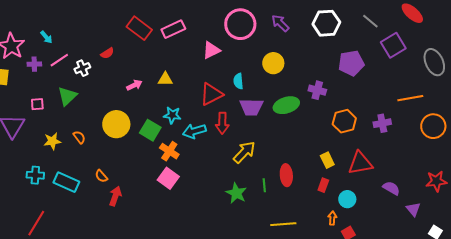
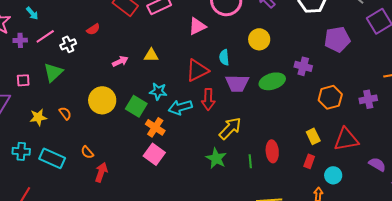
green star: (236, 193) -> (216, 158), moved

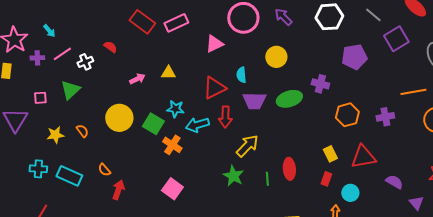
red semicircle: (93, 29) -> (110, 47), turned -112
pink square: (154, 154) -> (172, 189), moved

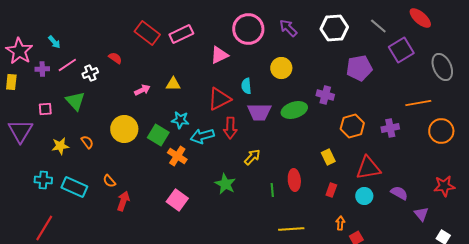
green triangle: (70, 90) -> (75, 101), turned -30
yellow arrow: (247, 146) -> (252, 157), size x0.7
yellow rectangle: (330, 154) -> (328, 157), moved
green star: (233, 176) -> (225, 184), moved
cyan circle: (350, 193) -> (364, 196), moved

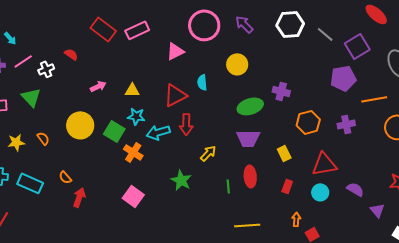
gray line: (378, 26) -> (325, 34), moved
purple pentagon: (359, 68) -> (343, 78), moved
yellow triangle: (173, 84) -> (132, 90), moved
purple trapezoid: (259, 112) -> (248, 138), moved

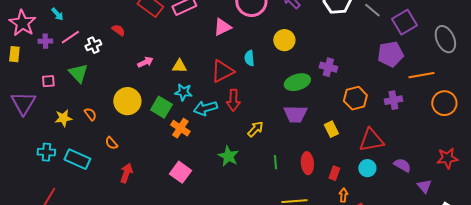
red ellipse: (250, 176) -> (307, 163), moved
orange semicircle: (65, 177) -> (111, 143), moved
red rectangle: (287, 186) -> (334, 173), moved

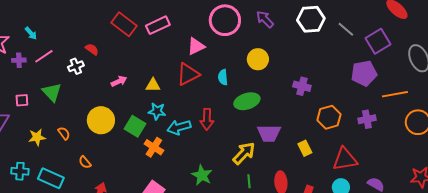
white cross: (93, 45) -> (76, 66), moved
red triangle: (222, 71) -> (188, 74), moved
green ellipse: (297, 82) -> (247, 101), moved
yellow arrow: (255, 129) -> (244, 153), moved, size x1.4

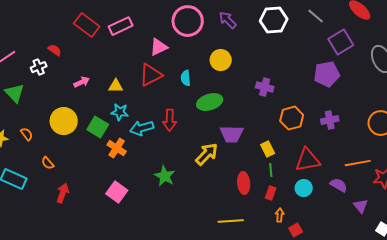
gray line: (346, 29) -> (316, 16), moved
orange line: (395, 94) -> (358, 163), moved
green line: (249, 181) -> (271, 170), moved

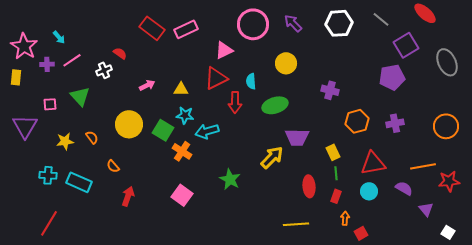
red arrow: (170, 120) -> (235, 102), moved

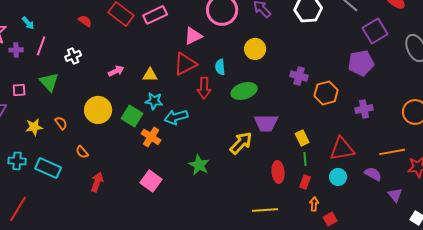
red semicircle: (120, 53) -> (85, 21), moved
pink line: (72, 60) -> (41, 46), turned -36
orange hexagon: (357, 121) -> (326, 93), moved

